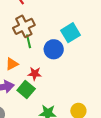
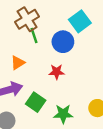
red star: (35, 74) -> (57, 72), moved
green square: (26, 89) -> (36, 102), moved

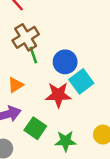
cyan square: (80, 21) -> (81, 81), moved
red star: (57, 72) -> (58, 95), size x1.5

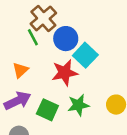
brown cross: (26, 37) -> (43, 18), moved
green star: (65, 141) -> (78, 105), moved

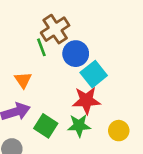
orange triangle: (20, 70) -> (23, 80), turned -30
red star: (65, 73) -> (86, 100), moved

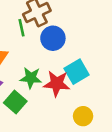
cyan square: (94, 74) -> (77, 72), moved
green star: (79, 125) -> (31, 78), moved

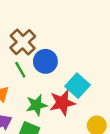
green line: (22, 28) -> (20, 70), moved

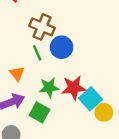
brown cross: (23, 42) -> (42, 27), turned -30
cyan square: (77, 86) -> (90, 99), moved

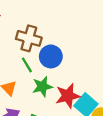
green star: (49, 87) -> (42, 87), moved

